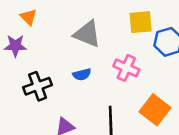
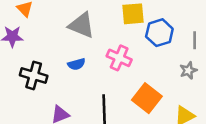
black cross: (38, 86) -> (34, 75), turned 36

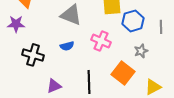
gray star: (188, 70) -> (141, 51), moved

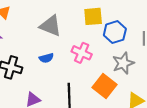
gray star: (141, 51) -> (123, 63), size x1.5

